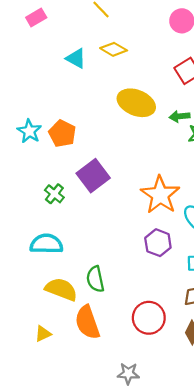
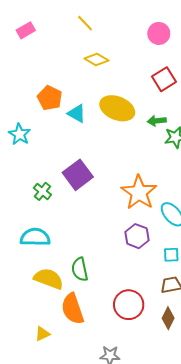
cyan triangle: (76, 58) -> (77, 113), moved
orange pentagon: (62, 133) -> (50, 98), moved
yellow triangle: (43, 334) -> (42, 334), moved

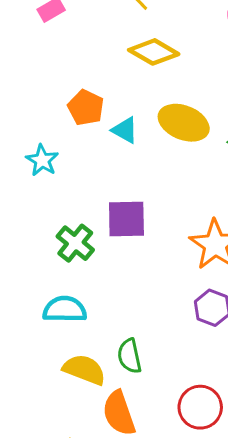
yellow diamond: (96, 59) -> (154, 52), size x1.4
purple square: (78, 175) -> (126, 219), turned 36
green cross: (42, 191) -> (75, 243), size x1.4

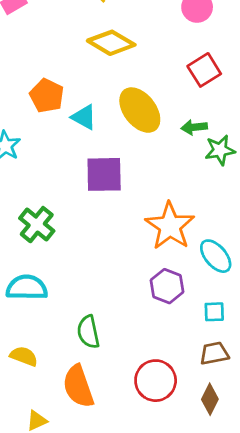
yellow ellipse: (184, 123) -> (140, 110), turned 30
purple square: (126, 219) -> (104, 174), moved
yellow semicircle: (84, 370) -> (24, 356), moved, size x0.7

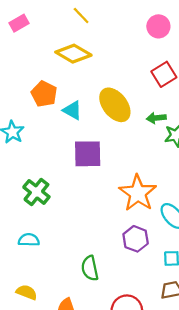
yellow diamond: (111, 43) -> (73, 54), moved
cyan semicircle: (27, 288) -> (29, 240), size x0.7
green semicircle: (88, 332) -> (90, 268), moved

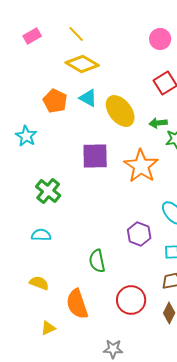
yellow line: (81, 16) -> (76, 34), moved
cyan triangle: (72, 110) -> (88, 98), moved
orange star: (138, 193) -> (141, 166), moved

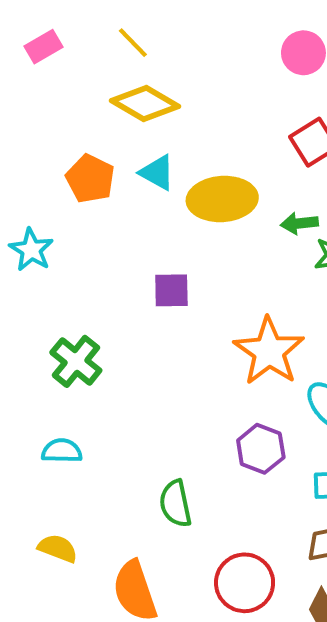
yellow ellipse: (120, 111) -> (222, 199), turned -56
purple square: (95, 156) -> (171, 290), size x0.7
orange star: (141, 166) -> (269, 351), moved

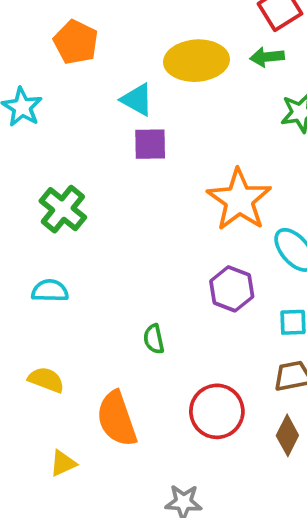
cyan triangle: (157, 173) -> (137, 100), moved
green arrow: (299, 223) -> (267, 57), moved
green semicircle: (176, 504) -> (154, 339), size x0.7

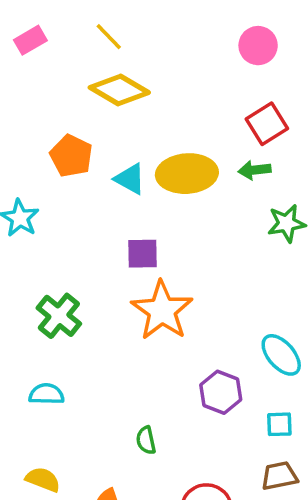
cyan triangle: (137, 100) -> (130, 179), moved
orange star: (239, 200) -> (162, 310), moved

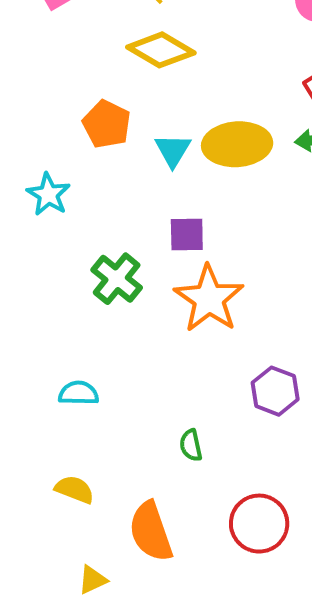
cyan triangle: (130, 179) -> (173, 150), turned 32
green cross: (59, 316) -> (117, 279), moved

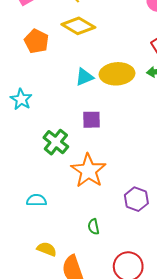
orange pentagon: (107, 124) -> (36, 41), moved
cyan triangle: (173, 150) -> (84, 77), turned 36
orange star: (209, 299) -> (88, 171), moved
yellow semicircle: (74, 489) -> (47, 249), moved

